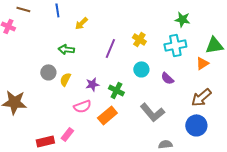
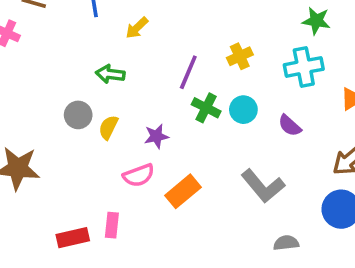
yellow cross: (139, 39) -> (240, 56), turned 32
green cross: (116, 90) -> (206, 108), moved
pink rectangle: (67, 134) -> (112, 225), turned -32

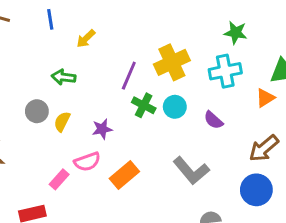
yellow cross: (240, 56) -> (172, 62), size x1.6
pink rectangle: (112, 225) -> (59, 179), moved, turned 36

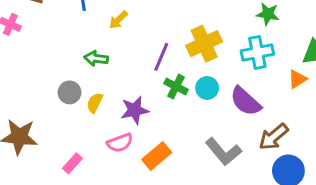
purple semicircle: (213, 120) -> (246, 101), size x1.6
purple star: (102, 129) -> (135, 110), size x1.4
brown arrow: (264, 148) -> (274, 137), moved
pink rectangle: (59, 179) -> (72, 163), moved

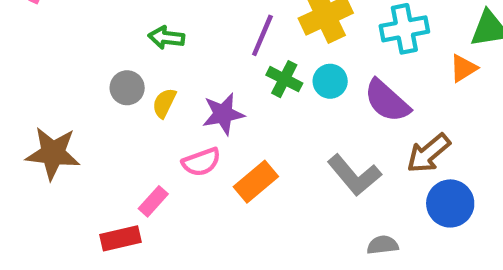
pink rectangle: (72, 163) -> (153, 201), moved

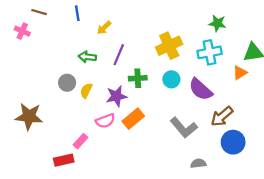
purple line: (262, 35) -> (119, 55), moved
green cross: (284, 79) -> (138, 78), moved, turned -30
orange rectangle: (256, 182) -> (133, 119), moved

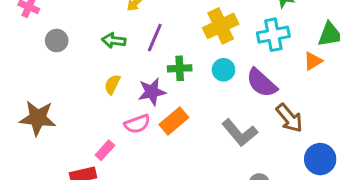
gray circle: (67, 83) -> (57, 40), moved
brown arrow: (222, 116) -> (289, 118), turned -90
blue circle: (233, 142) -> (320, 159), moved

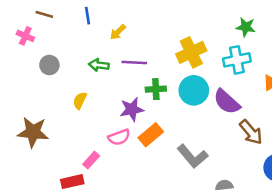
purple line: (155, 38) -> (134, 62), turned 70
cyan circle: (224, 70) -> (194, 90), size x1.5
yellow semicircle: (112, 84) -> (80, 100), moved
gray L-shape: (240, 133) -> (193, 156), moved

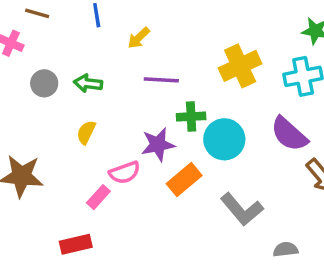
green arrow: (99, 65) -> (88, 83), moved
cyan circle: (194, 90) -> (224, 139), moved
pink semicircle: (119, 137) -> (125, 173), moved
pink rectangle: (91, 160) -> (98, 197), moved

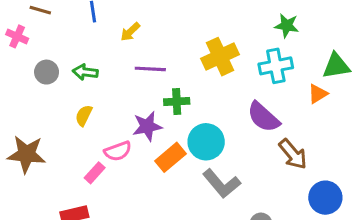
cyan circle: (224, 139) -> (206, 142), moved

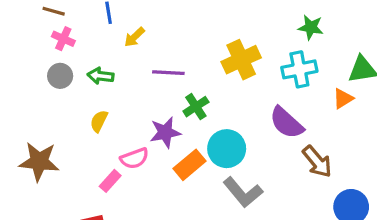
yellow arrow: (130, 32) -> (134, 37), moved
pink cross: (17, 36) -> (63, 39), moved
green cross: (177, 102) -> (196, 107), turned -30

